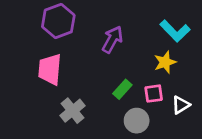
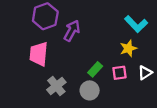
purple arrow: (112, 39) -> (72, 31), moved
white triangle: (181, 105) -> (145, 73), moved
gray circle: (137, 121) -> (90, 90), moved

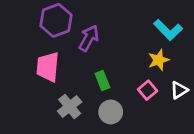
green rectangle: (95, 69) -> (102, 81), moved, turned -64
pink square: (119, 73) -> (148, 90), turned -32

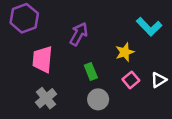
purple hexagon: (56, 20) -> (24, 18), moved
yellow star: (159, 60) -> (125, 52), moved
gray cross: (70, 107) -> (46, 98), moved

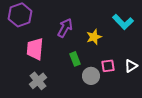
yellow star: (125, 52) -> (94, 37), moved
pink square: (131, 80) -> (108, 66), turned 32
gray circle: (98, 99) -> (91, 76), moved

